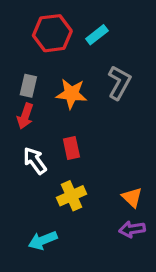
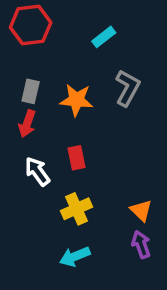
red hexagon: (52, 33) -> (31, 25), moved
purple arrow: (132, 229) -> (141, 245), turned 80
cyan arrow: (43, 240) -> (75, 256), moved

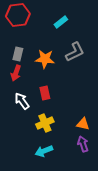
gray L-shape: (128, 88) -> (75, 52), turned 35
orange triangle: (141, 211) -> (83, 124), turned -32

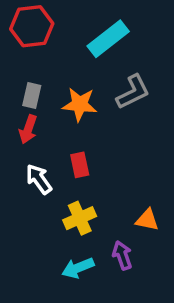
cyan rectangle: (61, 22) -> (108, 39), size x1.6
purple arrow: (83, 144) -> (122, 255), moved

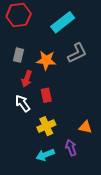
red arrow: (28, 129) -> (27, 79), moved

